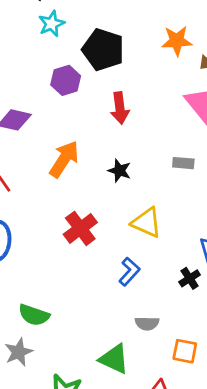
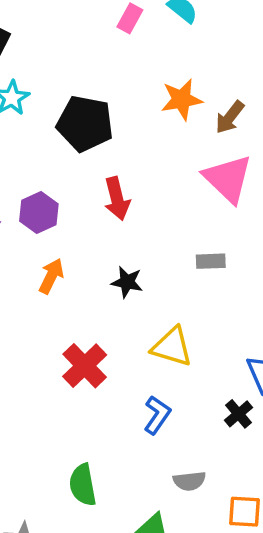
purple hexagon: (66, 80) -> (39, 212), moved
orange arrow: (64, 159) -> (51, 276), size x0.7
green semicircle: (34, 315) -> (83, 485), moved, turned 68

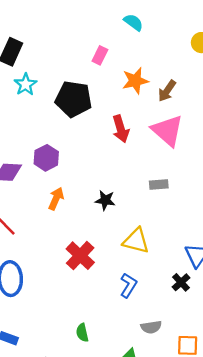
pink rectangle: (130, 18) -> (100, 55), moved
red arrow: (117, 199) -> (121, 129), moved
green semicircle: (83, 485) -> (82, 333), size x0.7

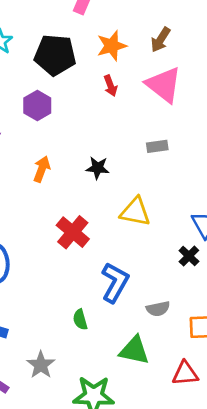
orange star: (135, 81) -> (112, 46), moved
red arrow: (121, 129) -> (110, 86), size x0.7
purple hexagon: (46, 158) -> (37, 105), moved
blue L-shape: (128, 285) -> (115, 282), moved, size x1.4

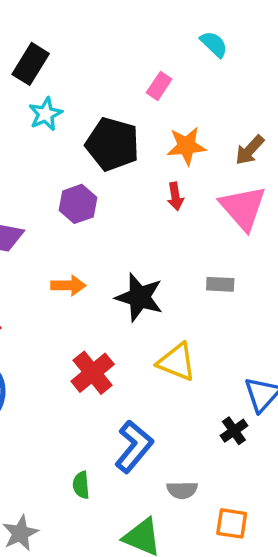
black star: (98, 168) -> (139, 297), size x1.6
orange arrow: (42, 169) -> (68, 285), turned 60

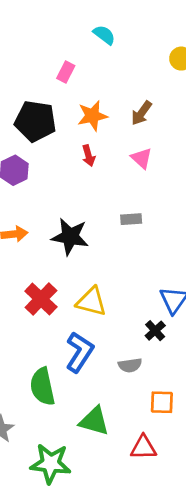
pink triangle: (243, 208) -> (142, 158), size x0.6
yellow triangle: (177, 362) -> (91, 302), moved
green semicircle: (81, 485) -> (42, 387), size x1.8
gray semicircle: (182, 490) -> (130, 365), moved

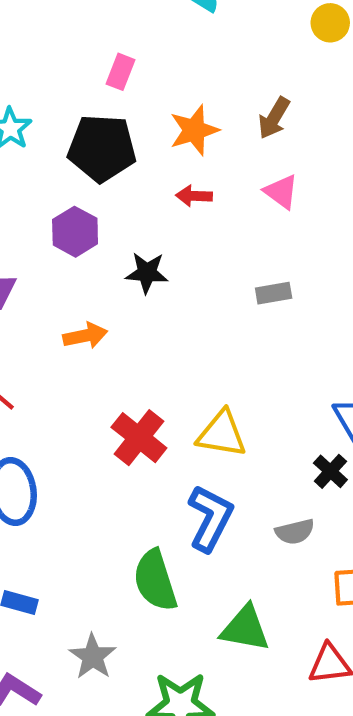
pink rectangle: (66, 72) -> (121, 72), moved
red arrow: (88, 156) -> (194, 196), turned 114
black star: (70, 237) -> (147, 273), moved, size x0.7

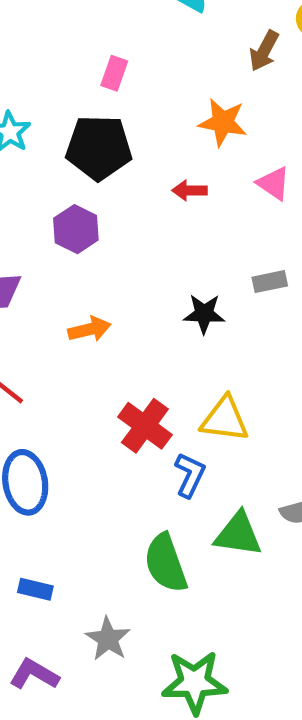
brown arrow: (274, 118) -> (264, 51), moved
orange star: (194, 130) -> (223, 122), moved, turned 30
black star: (147, 273) -> (204, 314), moved
blue L-shape: (210, 518) -> (190, 475), moved, size x0.7
green triangle: (245, 628) -> (238, 534), moved

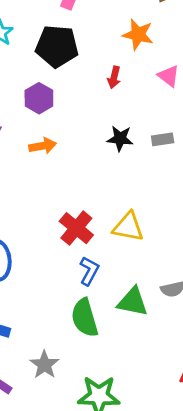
red arrow: (190, 190) -> (114, 77), turned -80
black star: (204, 314) -> (120, 138), moved
orange arrow: (89, 329) -> (43, 146), moved
blue L-shape: (190, 475) -> (89, 271), moved

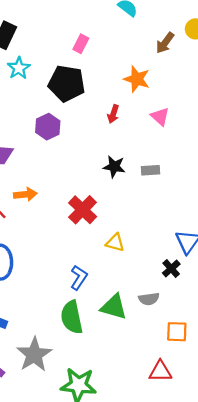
orange arrow: (43, 146) -> (25, 194), moved
yellow triangle: (128, 227) -> (115, 243), size x0.7
red cross: (76, 228) -> (83, 210), moved
gray star: (44, 365) -> (34, 355), size x1.4

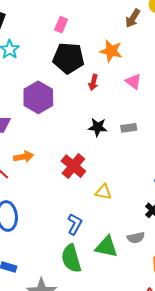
black pentagon: (67, 83) -> (68, 58), moved
purple hexagon: (48, 127) -> (38, 97), size x1.4

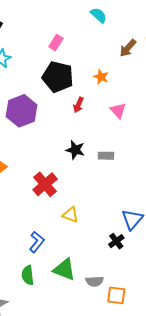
orange star: (111, 51) -> (101, 77), size x0.7
gray semicircle: (136, 238) -> (95, 281), moved
green semicircle: (71, 258) -> (28, 275), size x0.7

